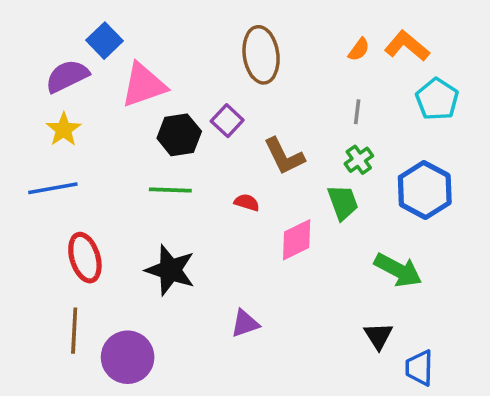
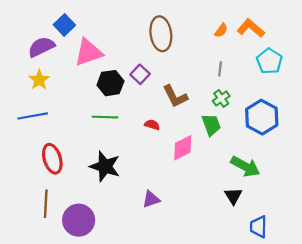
black triangle: (378, 336) -> (233, 196), moved

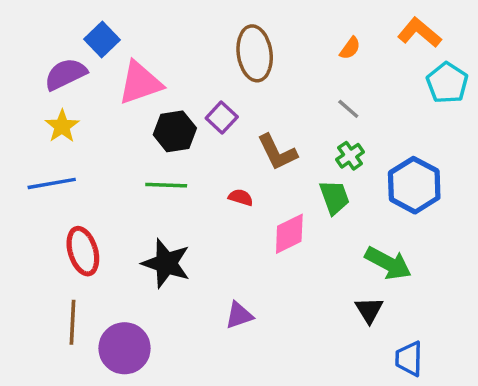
orange L-shape: (251, 28) -> (419, 33), moved
cyan pentagon: (269, 61) -> (447, 83), moved
gray line: (220, 69) -> (348, 109), turned -56

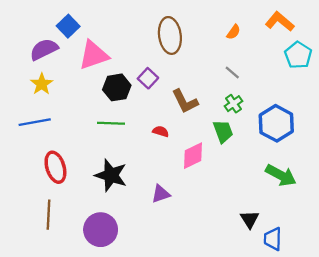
green arrow: (388, 263) -> (281, 175), moved
black triangle: (369, 310) -> (250, 219), moved
purple triangle: (239, 315) -> (161, 194), moved
purple circle: (125, 348) -> (101, 230), moved

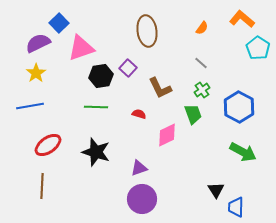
red ellipse: (55, 167) -> (48, 145), turned 72
purple circle: (101, 230) -> (142, 199), moved

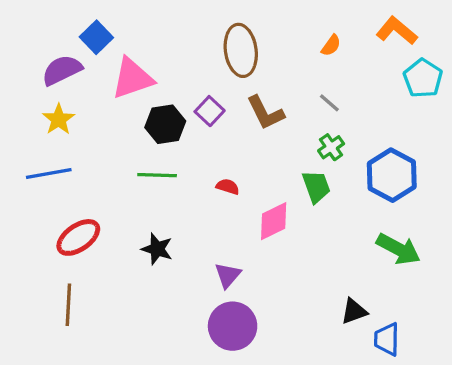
brown L-shape: (160, 88) -> (265, 113), moved
black star: (96, 152) -> (157, 249), size x0.7
purple triangle: (139, 168) -> (228, 275), turned -30
black triangle: (216, 190) -> (354, 311), turned 42

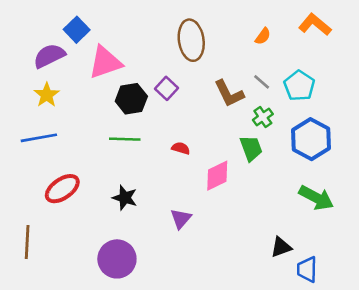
cyan pentagon: (423, 78) -> (299, 86), moved
brown L-shape: (265, 113) -> (229, 94), moved
brown line: (68, 305) -> (27, 242), moved
purple circle: (233, 326) -> (117, 259), moved

